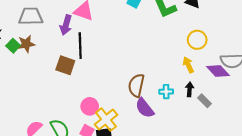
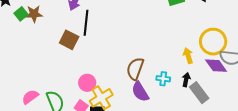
yellow circle: (197, 40) -> (213, 42), moved, size x1.4
gray rectangle: (205, 101) -> (199, 93), size x1.5

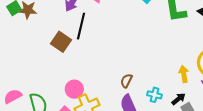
brown semicircle: (135, 69) -> (126, 81), size x0.6
black arrow: (186, 80) -> (178, 99), turned 32

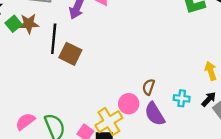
black line: (81, 26) -> (54, 39), moved
pink circle: (74, 89) -> (129, 104), moved

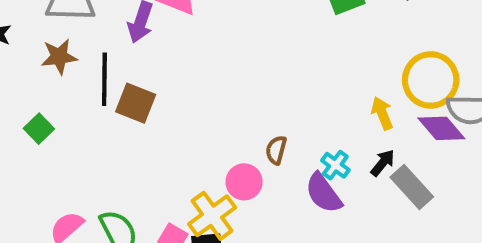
green square: (13, 24) -> (39, 129), moved
cyan cross: (182, 98) -> (335, 165), turned 35
purple semicircle: (155, 114) -> (323, 193), moved

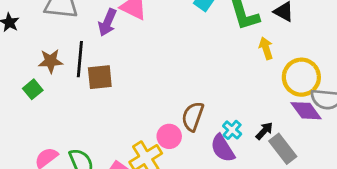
brown star: (59, 57) -> (51, 61), moved
brown square: (136, 103) -> (100, 77), turned -32
yellow arrow: (382, 113) -> (266, 48), moved
brown semicircle: (276, 150) -> (193, 116), size x1.5

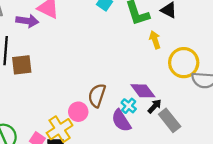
purple arrow: (107, 22) -> (27, 21), turned -105
purple diamond: (306, 111) -> (143, 91), moved

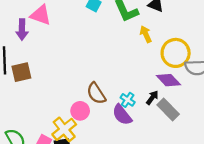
purple arrow: (27, 21) -> (22, 30), turned 90
purple diamond: (143, 91) -> (168, 80), moved
brown semicircle: (97, 95) -> (96, 93), turned -45

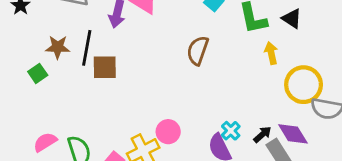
purple diamond: (168, 80) -> (293, 134), moved
brown semicircle: (96, 93) -> (198, 50), moved, turned 40

